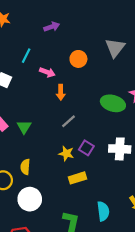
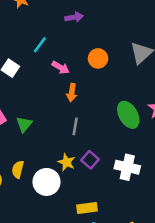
green ellipse: (113, 103) -> (128, 115), turned 35
gray line: (69, 121) -> (75, 126), turned -48
yellow rectangle: (78, 178) -> (87, 208), moved
white circle: (30, 199) -> (47, 182), moved

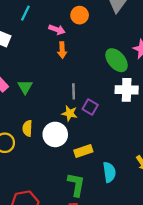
pink arrow: (61, 68) -> (57, 30), moved
gray line: (75, 126) -> (74, 91), moved
white cross: (127, 167) -> (127, 90), moved
yellow rectangle: (87, 208) -> (83, 151), moved

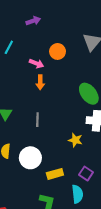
gray line: (74, 91) -> (37, 120), moved
purple square: (90, 107) -> (86, 174), moved
yellow star: (70, 113) -> (75, 140), moved

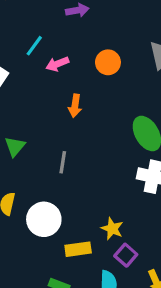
pink arrow: (37, 63) -> (57, 64), moved, turned 128
yellow star: (75, 140) -> (112, 229), moved

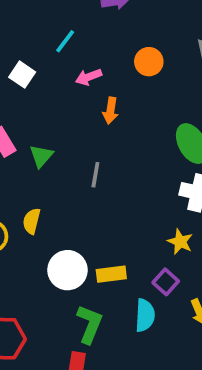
pink arrow: (57, 64) -> (89, 77), moved
white circle: (44, 219) -> (67, 270), moved
yellow star: (112, 229) -> (180, 242), moved

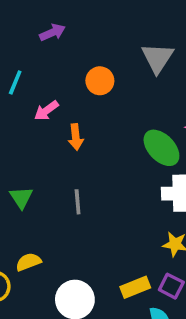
yellow semicircle: (32, 221) -> (28, 262), turned 70
yellow rectangle: (111, 274) -> (135, 287), moved

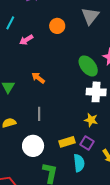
orange arrow: (76, 137) -> (38, 78), moved, turned 128
gray line: (78, 202) -> (39, 114), moved

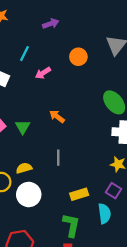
yellow rectangle: (67, 142) -> (79, 194), moved
white circle: (33, 146) -> (29, 194), moved

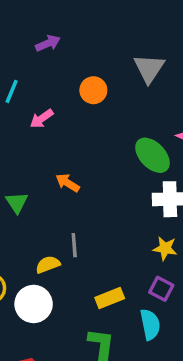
yellow semicircle: (24, 168) -> (48, 265), moved

